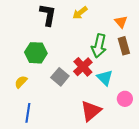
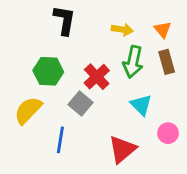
yellow arrow: (80, 13) -> (122, 30), moved, turned -133
red cross: (83, 67) -> (97, 77), moved
yellow semicircle: (21, 82) -> (28, 110), size x1.6
blue line: (28, 113) -> (60, 140), moved

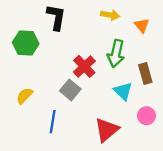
yellow arrow: (122, 30) -> (110, 15), moved
brown rectangle: (167, 62) -> (145, 74), moved
green hexagon: (48, 71) -> (26, 43), moved
yellow semicircle: (28, 110) -> (24, 96), size x0.7

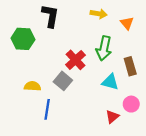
cyan triangle: (123, 91) -> (110, 82), turned -30
yellow semicircle: (24, 96) -> (32, 86), moved, turned 49
red triangle: (107, 130) -> (112, 117), moved, size x0.6

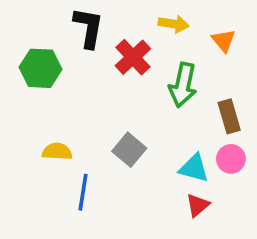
red cross: (76, 60) -> (133, 57), moved
gray square: (63, 81) -> (129, 150), moved
cyan triangle: (110, 82) -> (194, 168), moved
pink circle: (131, 104) -> (231, 159), moved

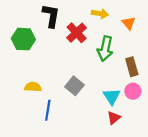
cyan triangle: (194, 168) -> (112, 96), turned 42

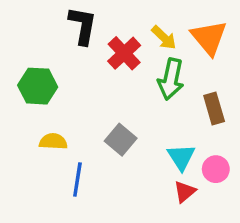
yellow arrow: (100, 14) -> (164, 38), moved, turned 35
orange triangle: (129, 23) -> (209, 38), size x1.6
green hexagon: (23, 39) -> (38, 86), moved
pink circle: (133, 91) -> (216, 169), moved

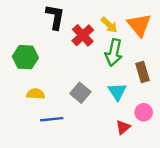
cyan triangle: (181, 157) -> (117, 92), moved
blue line: (77, 179) -> (52, 119), turned 75

